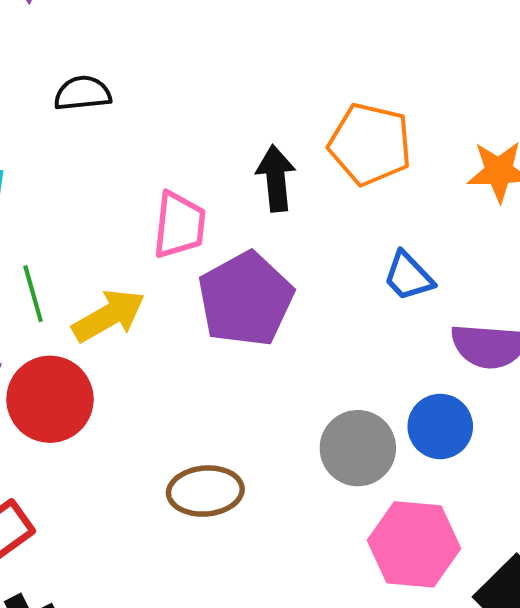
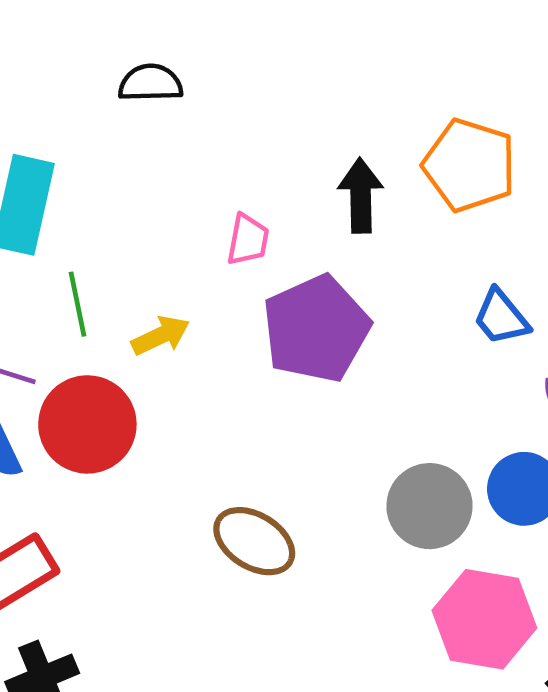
pink trapezoid: (179, 225) -> (248, 240), size x0.7
yellow arrow: (109, 316) -> (161, 336), size x0.7
brown ellipse: (205, 491) -> (254, 541), turned 32

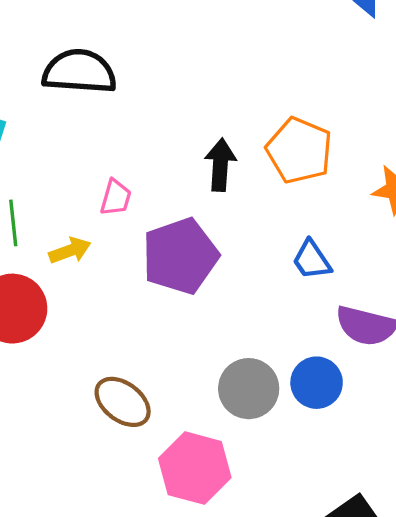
black semicircle: (151, 83) -> (79, 72), size x1.6
pink trapezoid: (248, 240) -> (116, 198), moved
pink hexagon: (484, 619) -> (195, 468), moved

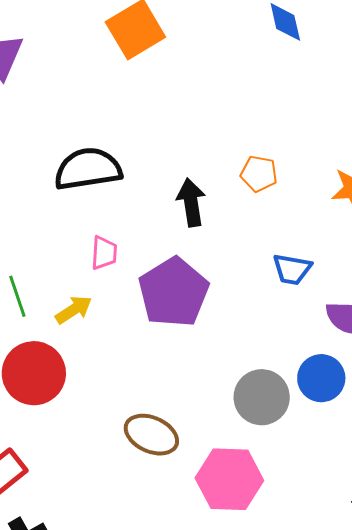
black semicircle: (79, 72) -> (88, 169), moved
orange pentagon: (299, 150) -> (259, 174), size x0.6
blue trapezoid: (312, 260) -> (292, 269), turned -33

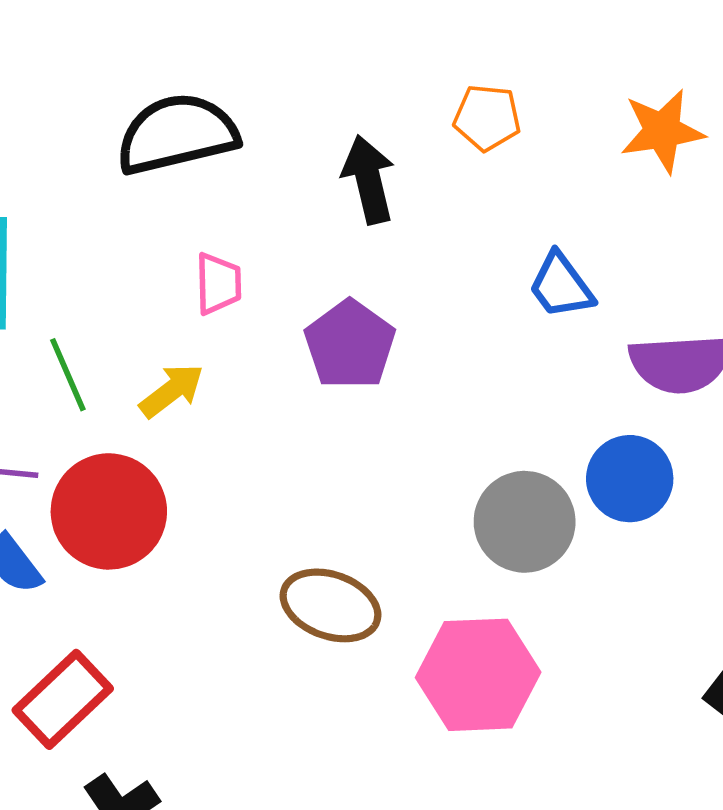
blue trapezoid: (292, 269) -> (561, 286), turned 48
purple pentagon: (174, 292) -> (350, 345), size x0.7

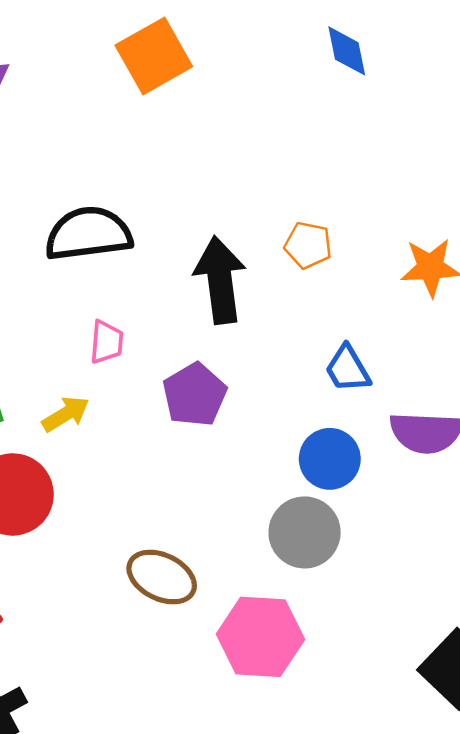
black arrow: (369, 180) -> (220, 280), size x1.4
blue circle: (630, 479) -> (330, 459), moved

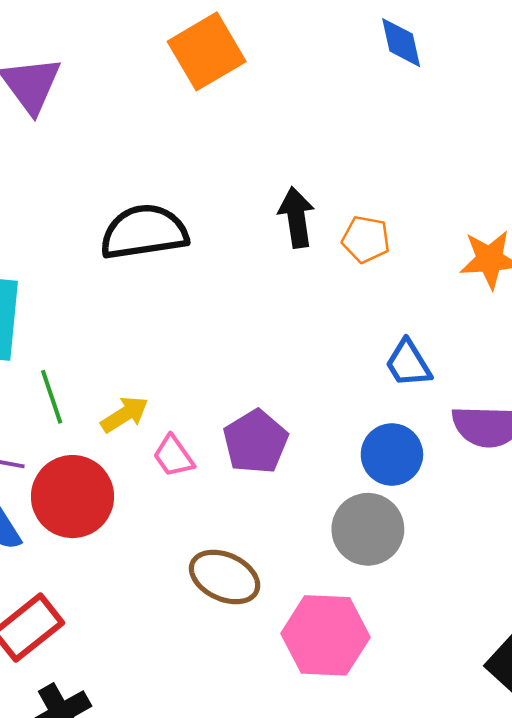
black arrow: (220, 280) -> (296, 217), moved, size x0.7
pink trapezoid: (106, 342) -> (173, 456), moved, turned 141
purple pentagon: (195, 395) -> (256, 442), moved

